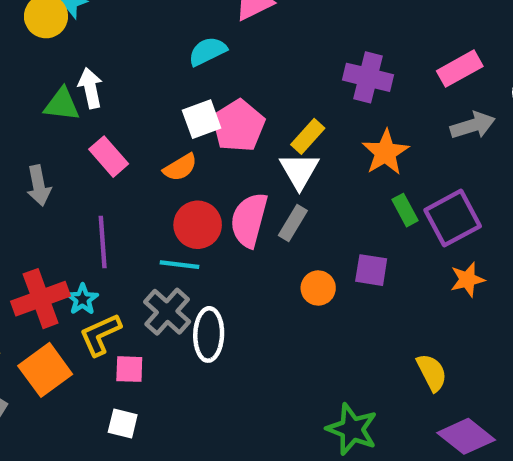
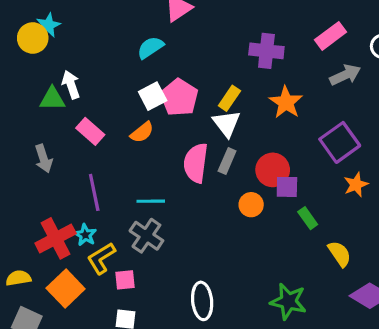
green rectangle: (405, 210) -> (308, 218), moved
red circle: (198, 225) -> (273, 170), moved
white ellipse: (209, 334) -> (202, 301), moved

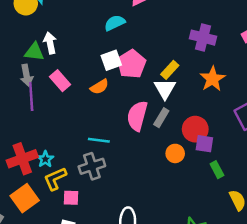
gray arrow: (44, 159) -> (27, 75), moved
purple line: (94, 192) -> (31, 97), moved
gray cross: (146, 236) -> (92, 166), turned 30

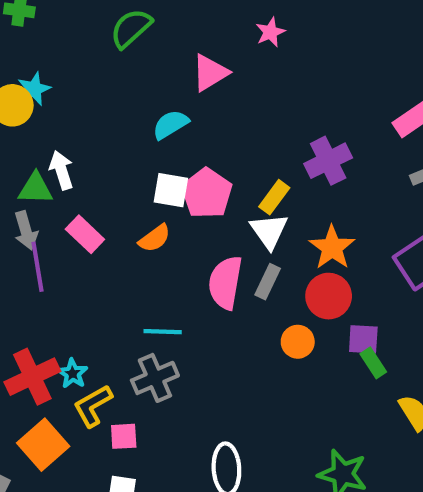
purple cross: (203, 38) -> (328, 161), moved, turned -35
white square: (111, 60) -> (171, 190), turned 35
orange star: (212, 79) -> (332, 248), moved
purple square: (204, 144) -> (363, 339), moved

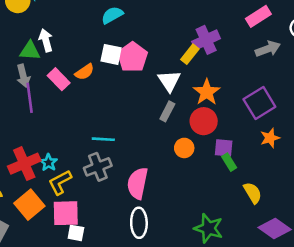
yellow rectangle: (274, 197) -> (190, 54), moved
orange semicircle: (155, 238) -> (85, 72), moved
pink semicircle: (225, 283) -> (138, 183), moved
pink square: (124, 436) -> (66, 213), moved, size x1.6

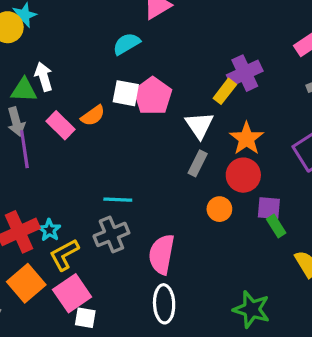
pink square: (66, 213) -> (72, 293), turned -32

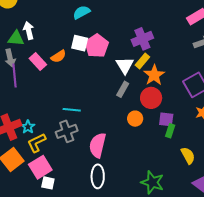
purple cross: (245, 73) -> (142, 39), moved
yellow rectangle: (225, 91) -> (142, 61), moved
green rectangle: (276, 226) -> (170, 131), turned 48

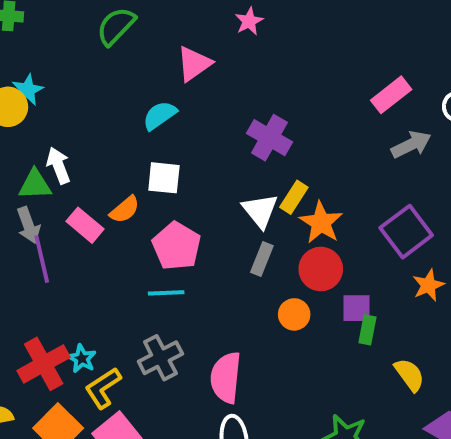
purple cross: (142, 39) -> (269, 138), moved, turned -30
pink pentagon: (97, 46) -> (177, 246), moved
cyan line: (72, 110) -> (166, 293), moved

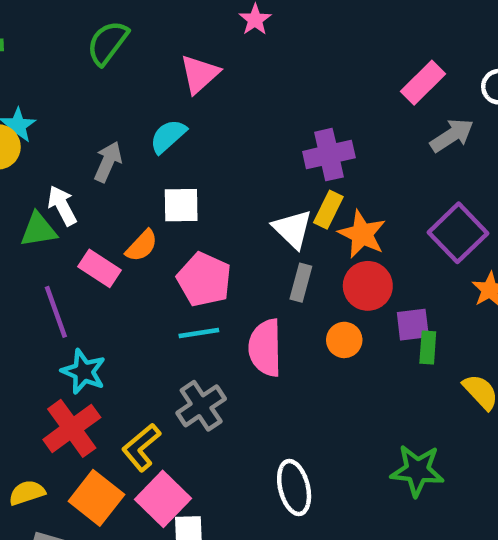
purple cross: (269, 138) -> (329, 155), moved, turned -36
gray arrow: (28, 225) -> (108, 162), moved, turned -129
cyan star: (82, 359) -> (84, 372), moved, size x1.4
pink semicircle: (226, 377) -> (265, 348), moved

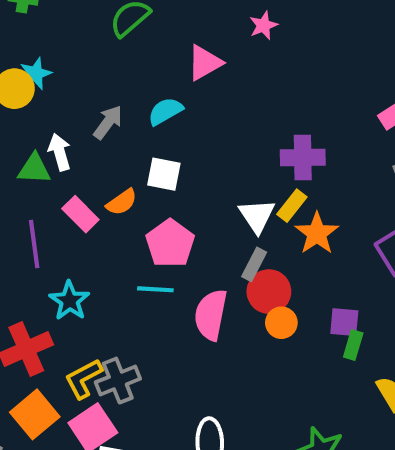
red circle: (368, 286) -> (269, 292), moved
cyan star: (84, 372) -> (70, 301), moved
gray cross: (201, 406) -> (118, 381), moved

